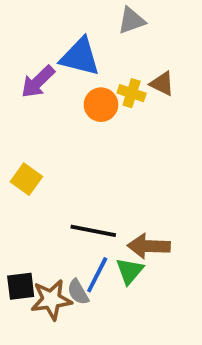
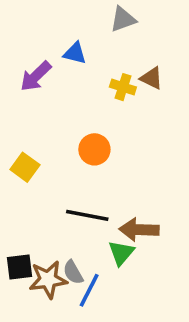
blue triangle: (80, 57) -> (75, 53), size x0.6
orange circle: (101, 105) -> (94, 149), moved
blue line: (97, 275) -> (89, 290), moved

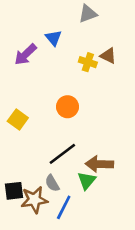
blue triangle: (75, 53) -> (53, 38), turned 36
black line: (87, 215) -> (62, 154), turned -48
gray semicircle: (73, 272) -> (52, 183), moved

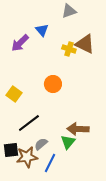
brown triangle: (108, 56) -> (85, 44), size x1.5
black line: (62, 154) -> (29, 123), moved
gray semicircle: (52, 183) -> (41, 144), turned 80

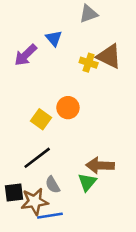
yellow square: (14, 94) -> (41, 119), moved
gray semicircle: (41, 144) -> (53, 185), turned -80
blue line: (50, 163) -> (50, 216), moved, turned 54

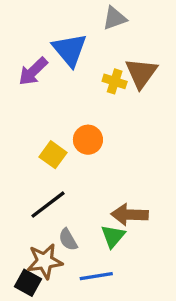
blue triangle: (54, 38) -> (70, 50), size x1.6
brown triangle: (109, 56) -> (141, 73), turned 40
black square: (14, 192) -> (28, 283), moved, turned 36
blue line: (50, 216) -> (96, 276), moved

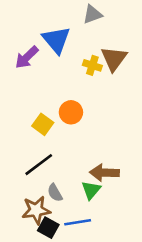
black square: (28, 283) -> (48, 228), moved

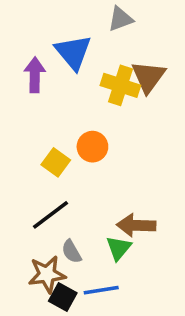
purple arrow: (27, 57) -> (35, 75), turned 135
yellow cross: (92, 65) -> (120, 85), size x1.5

